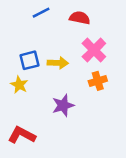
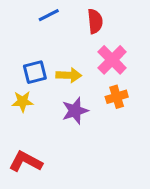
red semicircle: (80, 18) -> (95, 21), turned 72
yellow star: (19, 85) -> (23, 101), turned -30
purple star: (63, 105) -> (75, 111), moved

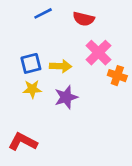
red semicircle: (95, 21) -> (84, 19), turned 110
orange cross: (117, 97) -> (117, 76), moved, turned 36
yellow star: (23, 101) -> (32, 89), moved

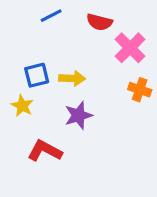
pink cross: (98, 53) -> (130, 48), moved
yellow star: (32, 89) -> (22, 106), moved, turned 30
red L-shape: (23, 142) -> (45, 151), moved

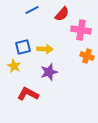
red semicircle: (99, 22) -> (62, 14), turned -63
pink cross: (130, 48) -> (81, 30), turned -36

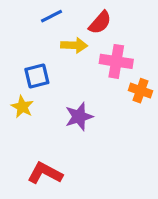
pink cross: (81, 30) -> (116, 61), moved
yellow arrow: (45, 49) -> (74, 45), moved
red L-shape: (28, 94) -> (45, 173), moved

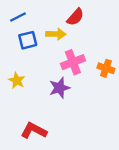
blue line: (51, 16) -> (18, 17), moved
pink cross: (116, 61) -> (73, 62), moved, turned -30
blue square: (37, 76) -> (28, 40), moved

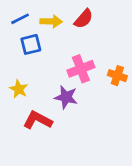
yellow arrow: (56, 34) -> (51, 21), moved
purple star: (60, 88) -> (66, 97), turned 30
red L-shape: (34, 131) -> (38, 120), moved

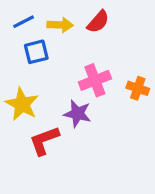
yellow star: (19, 89) -> (22, 104), size x1.5
red L-shape: (38, 120) -> (44, 141), turned -48

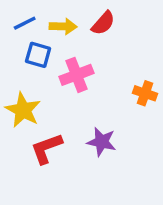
blue square: (36, 52) -> (38, 55), turned 30
pink cross: (95, 80) -> (76, 75), moved
purple star: (78, 114) -> (102, 142), moved

